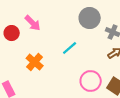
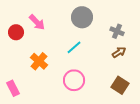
gray circle: (90, 18) -> (82, 17), moved
pink circle: (91, 81) -> (74, 80), moved

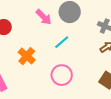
pink arrow: (37, 22) -> (44, 17), moved

